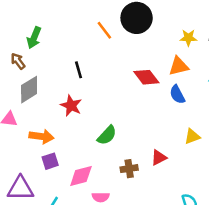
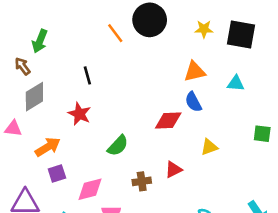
yellow star: (188, 38) -> (204, 29), moved
red diamond: (146, 77) -> (168, 120), moved, turned -55
orange arrow: (41, 136) -> (48, 147), turned -40

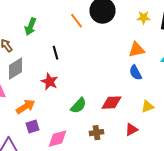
green arrow: (40, 41) -> (30, 27), moved
red diamond: (168, 120) -> (112, 103), moved
red triangle: (173, 169) -> (132, 130), moved

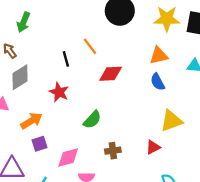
yellow star: (144, 18) -> (167, 19), size x1.6
orange line: (76, 21) -> (90, 46), moved
green arrow: (30, 27) -> (23, 22), moved
red diamond: (112, 103) -> (111, 74), moved
yellow triangle: (148, 107) -> (171, 121), size x1.5

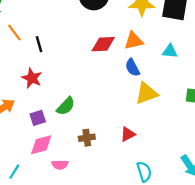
orange line: (90, 46) -> (14, 32), moved
red diamond: (111, 74) -> (103, 44), moved
yellow triangle: (171, 121) -> (146, 93), moved
purple square: (40, 144) -> (38, 118), moved

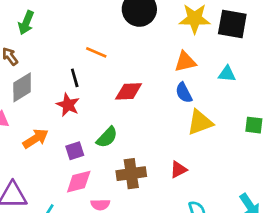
orange line: (14, 32) -> (96, 52), moved, turned -30
black line: (39, 44) -> (75, 78), moved
red diamond: (103, 44) -> (129, 91), moved
brown cross: (87, 138) -> (131, 174), size x1.5

